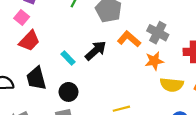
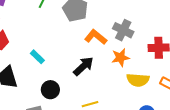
black arrow: (96, 51) -> (83, 66), moved
black circle: (68, 92) -> (50, 90), moved

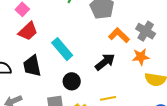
cyan rectangle: (37, 57) -> (62, 49), size x1.6

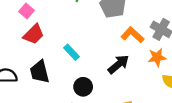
cyan rectangle: (62, 49) -> (71, 52), size x0.7

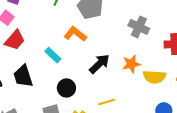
orange L-shape: (133, 35) -> (75, 34), moved
orange star: (157, 57) -> (131, 64), moved

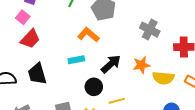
cyan rectangle: (53, 55) -> (76, 60), moved, turned -56
black circle: (66, 88) -> (94, 87), moved

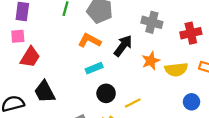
pink square: (23, 17) -> (18, 36), turned -32
cyan rectangle: (76, 60) -> (94, 68), moved
black arrow: (111, 64) -> (123, 46), moved

